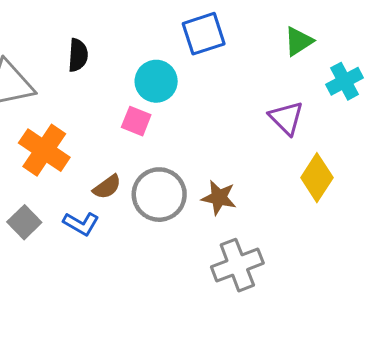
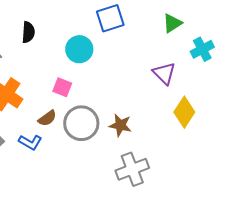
pink square: (136, 121) -> (62, 87), moved

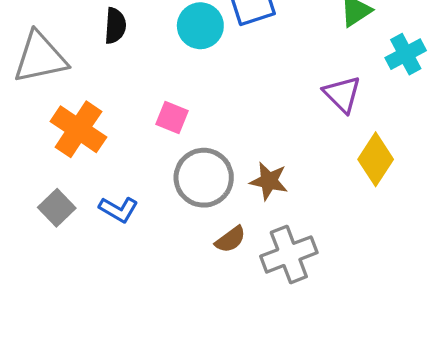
cyan circle: (79, 49) -> (200, 26), moved
brown semicircle: (47, 118) -> (230, 239), moved

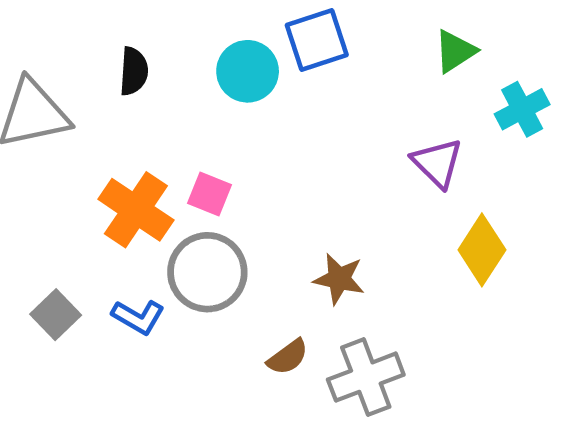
orange cross: (78, 129) -> (136, 210), moved
gray circle: (204, 178) -> (207, 272), moved

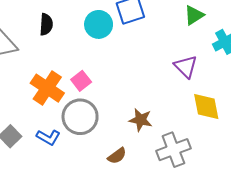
pink square: (210, 194) -> (81, 81), turned 30
yellow diamond: (482, 250) -> (206, 107), turned -44
gray cross: (366, 377) -> (173, 150), moved

